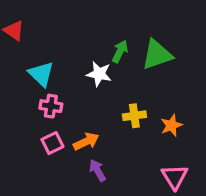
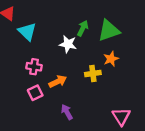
cyan triangle: (41, 74) -> (27, 32), moved
orange star: (171, 125) -> (111, 59), moved
orange arrow: (86, 141) -> (58, 81), moved

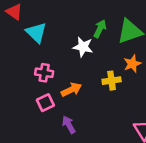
purple arrow: (67, 112) -> (69, 125), moved

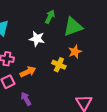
green arrow: (100, 29) -> (50, 17), moved
yellow cross: (112, 81) -> (59, 65), turned 32

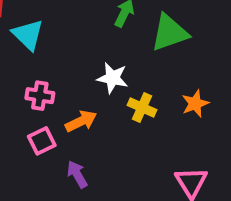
white star: (37, 39) -> (113, 78), moved
orange star: (75, 52) -> (195, 104), moved

